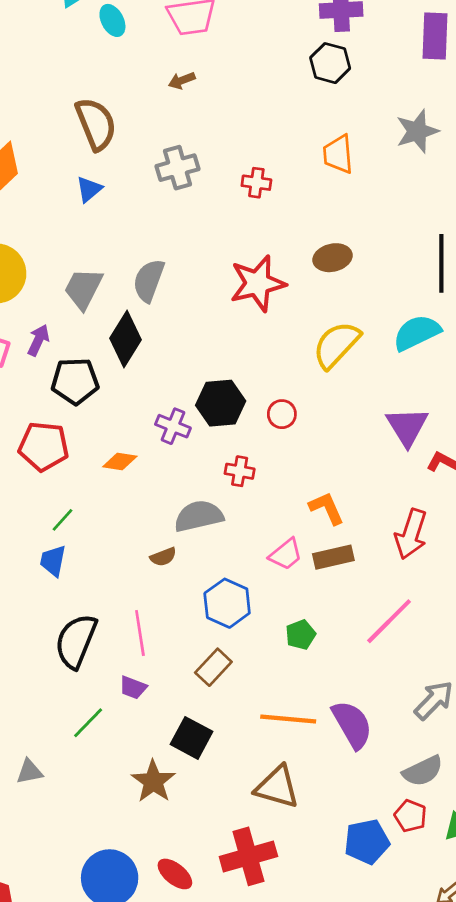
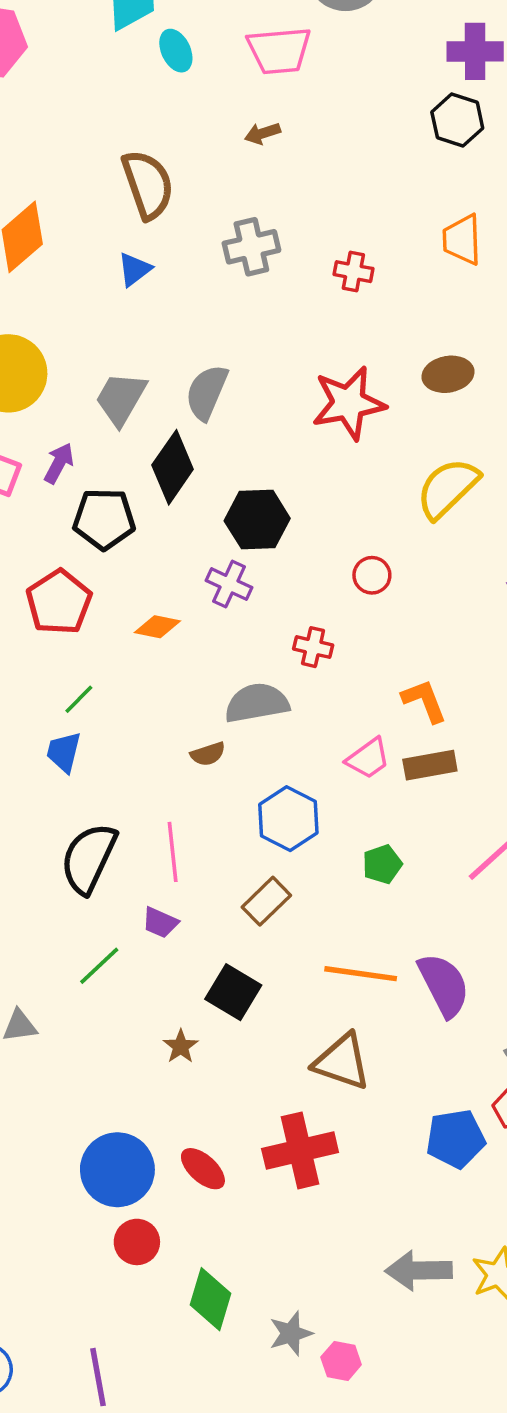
black hexagon: (221, 403) -> (257, 520), moved
red pentagon: (44, 446) -> (59, 602), turned 30
brown star: (153, 781) -> (181, 1046), size x0.6

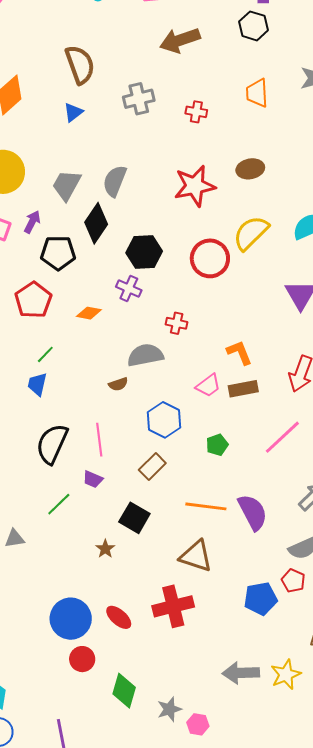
brown arrow: (263, 133) -> (180, 40), moved, size x2.0
red circle: (372, 575) -> (210, 258), moved, size x1.8

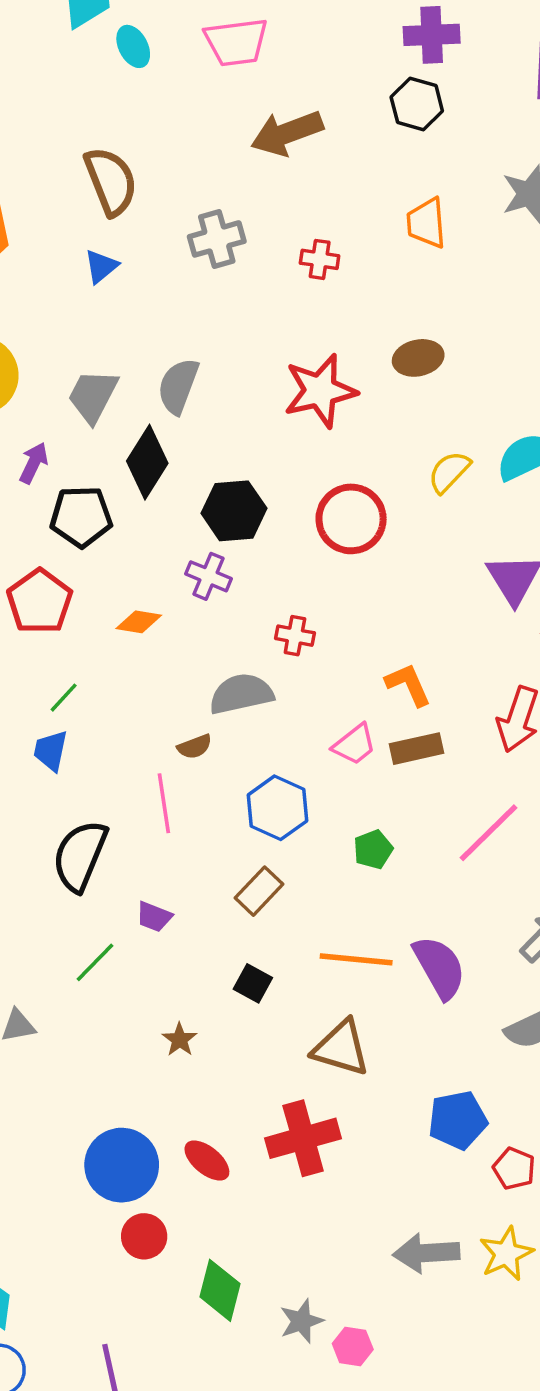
yellow semicircle: (251, 233) -> (449, 472), moved, size x0.7
pink line: (99, 440) -> (164, 803), moved
black square: (134, 518) -> (253, 983), moved, size x0.7
red pentagon: (293, 581) -> (514, 1169), moved

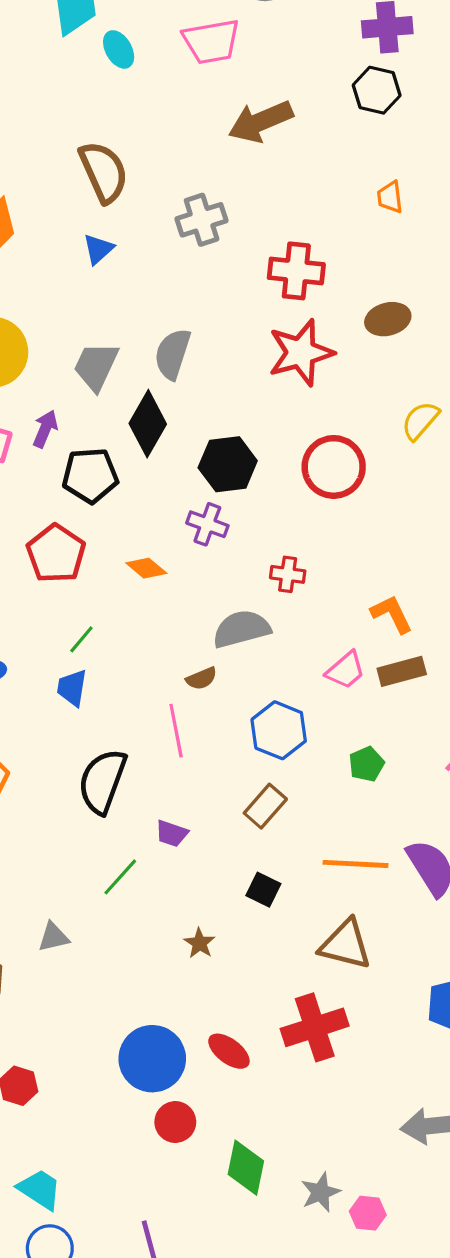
orange trapezoid: (426, 223) -> (390, 197), size x0.7
red cross: (320, 259) -> (296, 271), moved, size x1.6
orange diamond: (139, 622) -> (146, 568), turned 33

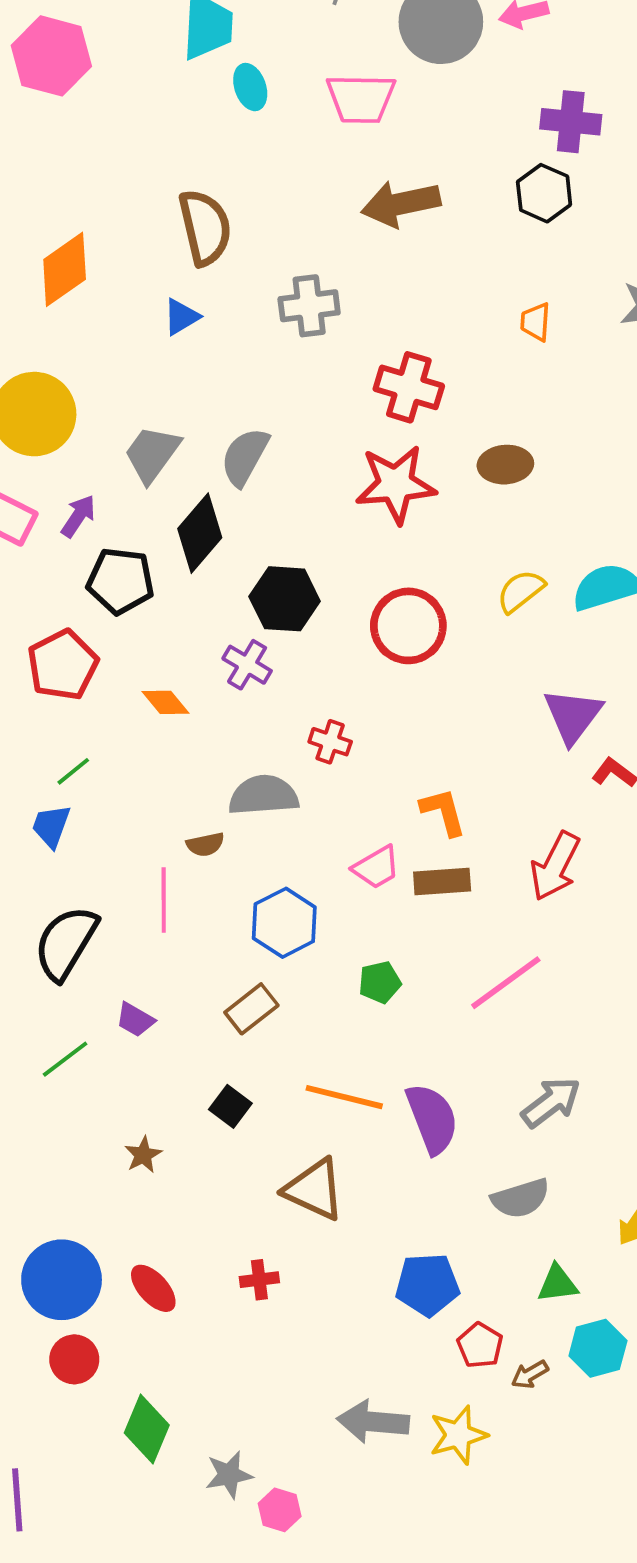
red cross: (315, 1027) -> (259, 1280), size x0.5

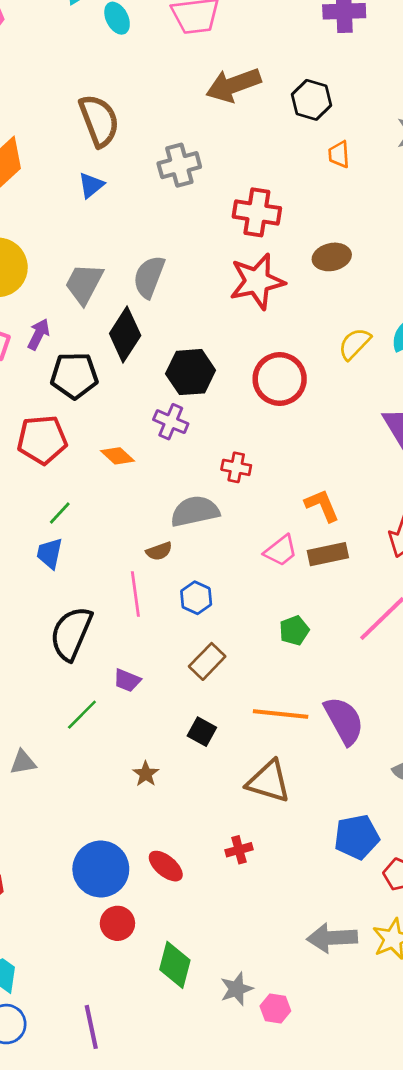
black hexagon: (544, 193) -> (312, 100), moved
red pentagon: (63, 665) -> (42, 440), turned 30
blue hexagon: (284, 923) -> (196, 598), moved, size x0.7

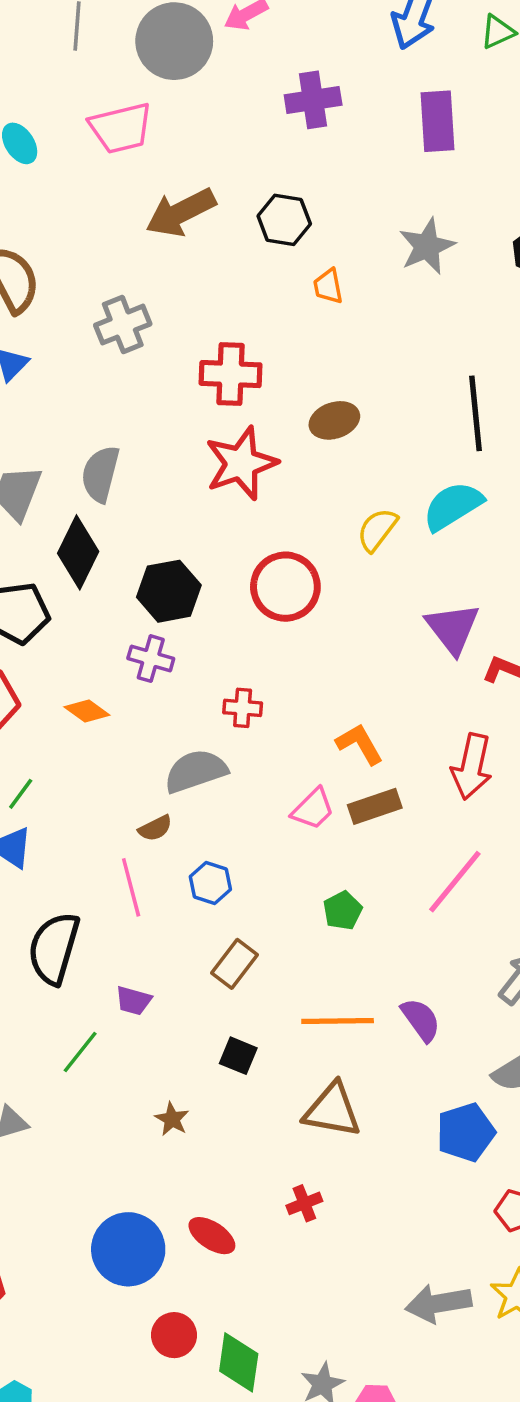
purple semicircle: (344, 721) -> (421, 1020), size x0.7
blue pentagon: (357, 837) -> (466, 1132), moved
red circle: (117, 923) -> (174, 1335), moved

